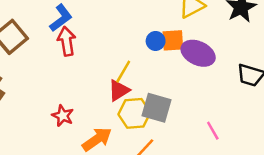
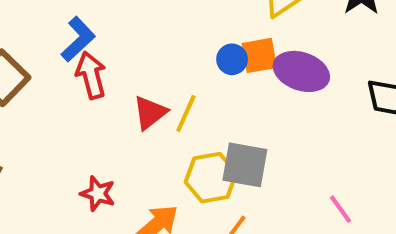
red triangle: (119, 90) -> (150, 113), moved
pink line: (213, 131) -> (341, 209), moved

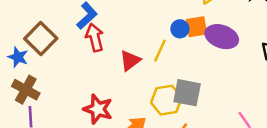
yellow line: (186, 114) -> (160, 51), moved
red star: (98, 194) -> (98, 109), size x1.4

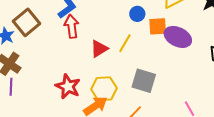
blue circle: (180, 29) -> (137, 14), moved
yellow hexagon: (166, 100) -> (104, 89), moved

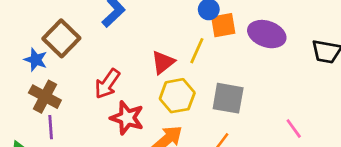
red arrow: (72, 26) -> (107, 84), moved, turned -130
orange square: (158, 26) -> (223, 25), moved
yellow hexagon: (104, 89) -> (177, 96), moved

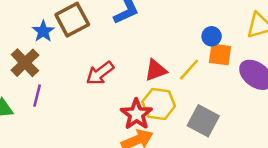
brown cross: (45, 97) -> (25, 63), moved
red star: (127, 118) -> (136, 114), moved

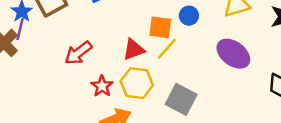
orange square: (220, 54) -> (160, 27), moved
purple line: (37, 96) -> (20, 29), moved
red star: (136, 114) -> (102, 86), moved, size x0.7

